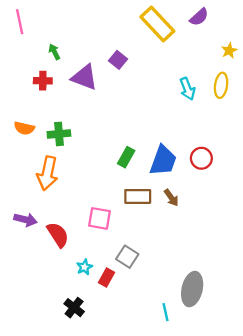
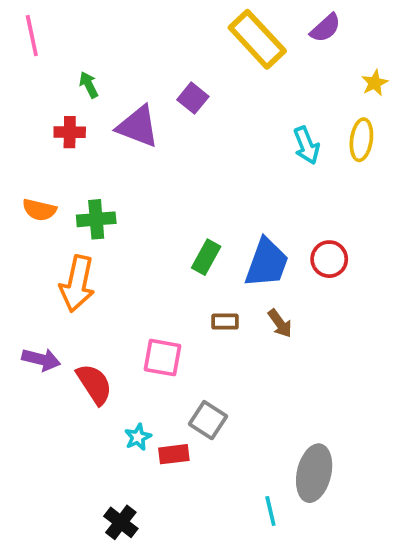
brown rectangle: (138, 196) -> (225, 322), size x0.6
red rectangle: (106, 277) -> (174, 454), turned 54
black cross: (74, 308) -> (121, 522), moved

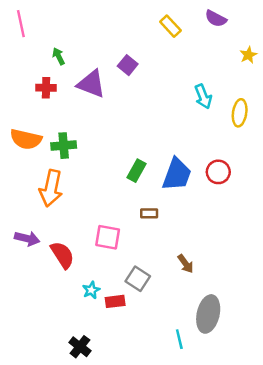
purple semicircle: (325, 28) -> (216, 19), turned 70
yellow rectangle: (257, 39) -> (170, 26), size x0.6
yellow ellipse: (361, 140) -> (240, 113), moved
orange semicircle: (39, 210) -> (26, 139), size x1.4
brown arrow: (280, 323) -> (186, 264), moved

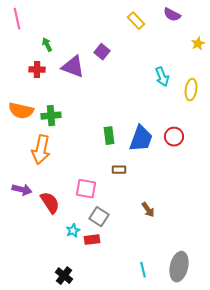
green rectangle: (137, 171) -> (109, 136), turned -36
gray square: (138, 279) -> (99, 217), moved
gray ellipse: (208, 314) -> (179, 267), moved

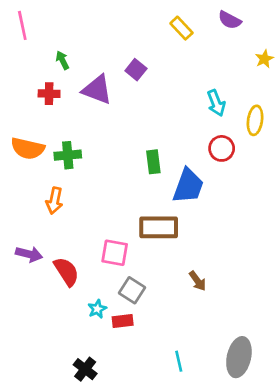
green rectangle: (109, 136) -> (153, 162), moved
red circle: (174, 137) -> (222, 148), moved
orange arrow: (41, 150) -> (54, 201), size x0.7
brown rectangle: (119, 170) -> (159, 227), size x2.0
cyan line: (143, 270) -> (179, 361), moved

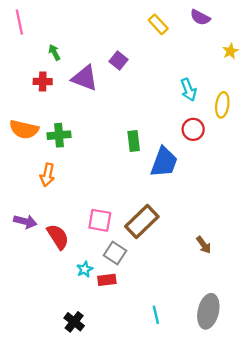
brown rectangle: (159, 227) -> (142, 221), moved, turned -44
brown arrow: (198, 281) -> (204, 245), moved

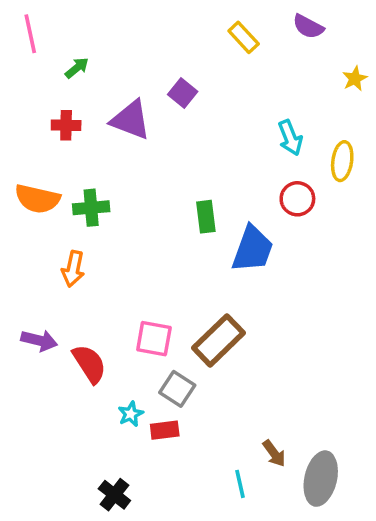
green arrow: (54, 52) -> (77, 68), moved, turned 77
brown arrow: (204, 245) -> (274, 453), moved

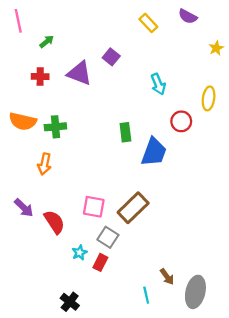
cyan arrow: (290, 138) -> (158, 84), moved
purple arrow: (39, 340) -> (24, 208), turned 30
red rectangle: (165, 430) -> (100, 262), turned -56

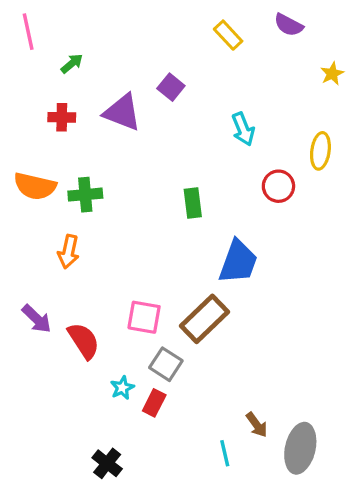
blue trapezoid: (154, 152) -> (238, 262), moved

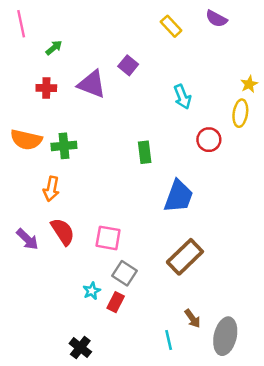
yellow star: (332, 74) -> (249, 84), moved
brown rectangle: (205, 319) -> (185, 257), moved
red semicircle: (84, 341) -> (63, 232), moved

